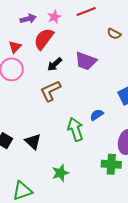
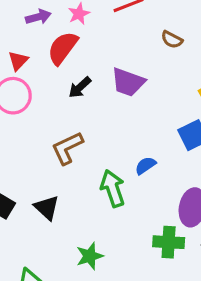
brown L-shape: (50, 91) -> (67, 148), moved

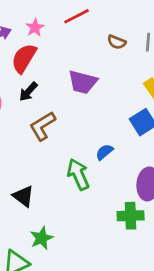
black arrow: (80, 87) -> (28, 92), moved
brown L-shape: (67, 148) -> (43, 126), moved
green star: (90, 256) -> (42, 238), moved

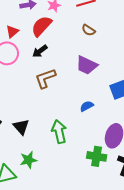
brown semicircle: (117, 42) -> (88, 30), moved
purple trapezoid: (83, 82) -> (87, 65), moved
green arrow: (78, 174) -> (59, 132), moved

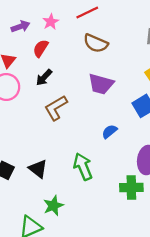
red semicircle: (42, 26) -> (41, 48), size x0.7
brown semicircle: (88, 30) -> (96, 43), size x1.5

